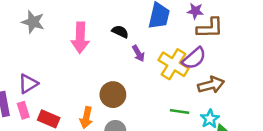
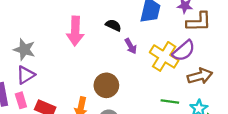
gray star: (33, 22) -> (24, 50), moved

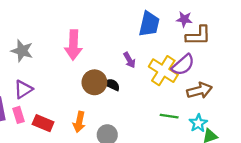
black semicircle: (113, 25) -> (112, 85), moved
gray star: (24, 50) -> (22, 51), moved
brown circle: (106, 85) -> (94, 82), moved

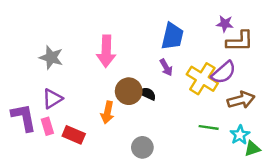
blue trapezoid: (149, 24) -> (172, 36), moved
orange arrow: (79, 122) -> (107, 112), moved

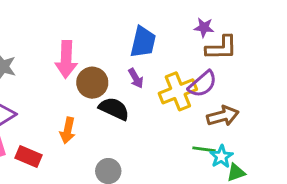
yellow cross: (202, 79) -> (178, 91), turned 36
brown circle: (129, 91) -> (92, 83), moved
black semicircle: (147, 94) -> (114, 109), size x1.5
green line: (209, 127) -> (204, 149), moved

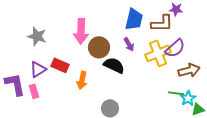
brown L-shape: (221, 48) -> (162, 23), moved
red rectangle: (28, 157) -> (60, 65), moved

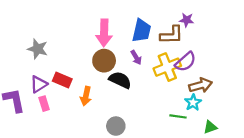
pink arrow: (81, 31) -> (104, 33), moved
pink rectangle: (34, 91) -> (44, 104), moved
green line: (176, 93) -> (178, 116), moved
cyan star: (188, 98) -> (193, 102), moved

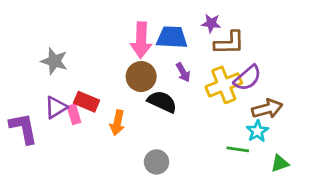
purple star: (187, 20) -> (211, 23), moved
blue trapezoid: (142, 31) -> (172, 37), moved, turned -100
pink rectangle: (44, 104) -> (74, 114), moved

